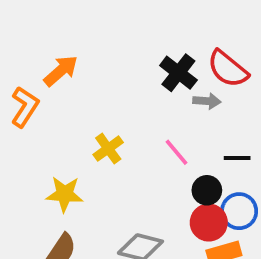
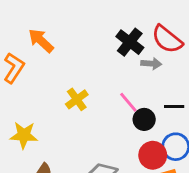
orange arrow: (61, 71) -> (41, 41), turned -96
black circle: (207, 190) -> (144, 119), moved
yellow star: (65, 194) -> (24, 135), moved

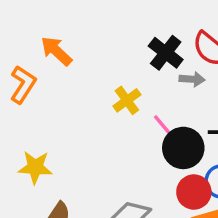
yellow cross: (77, 99) -> (127, 100), moved
black circle: (144, 119) -> (183, 148), size x1.5

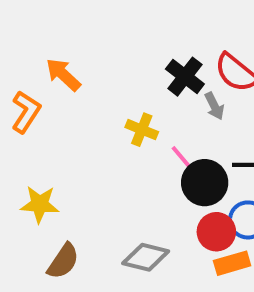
gray arrow: (192, 79) -> (214, 106), turned 60
yellow cross: (127, 100) -> (142, 130), turned -32

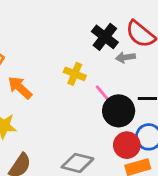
orange arrow: (63, 75) -> (20, 88), moved
gray arrow: (214, 106) -> (125, 57), turned 108

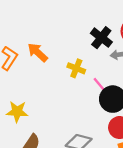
orange arrow: (20, 88) -> (38, 52), moved

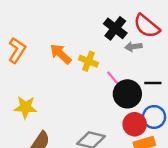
orange arrow: (38, 52) -> (61, 54), moved

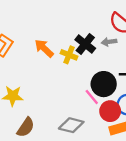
black cross: (115, 28) -> (85, 44), moved
pink line: (114, 79) -> (92, 97), moved

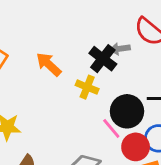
gray arrow: (109, 42) -> (120, 49), moved
yellow cross: (69, 55) -> (87, 87), moved

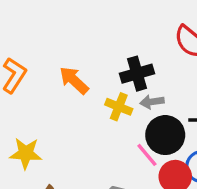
gray arrow: (120, 49) -> (152, 102), moved
black cross: (103, 59) -> (137, 74), turned 36

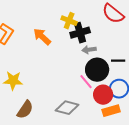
yellow cross: (119, 107) -> (69, 21), moved

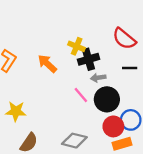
black line: (118, 61) -> (130, 68), moved
pink line: (86, 82) -> (81, 95), moved

